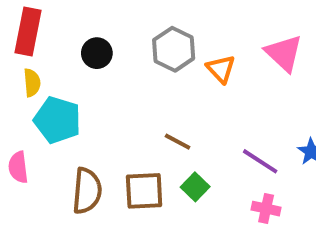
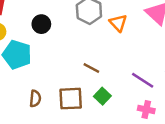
black circle: (97, 53) -> (41, 24), moved
brown semicircle: (87, 191) -> (35, 99), size x0.6

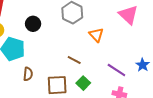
orange triangle: (118, 23) -> (96, 35), moved
brown semicircle: (35, 99) -> (28, 74), moved

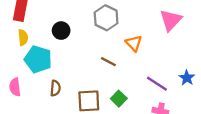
pink triangle: (128, 15) -> (171, 20), turned 30
brown line: (74, 60) -> (108, 62), moved

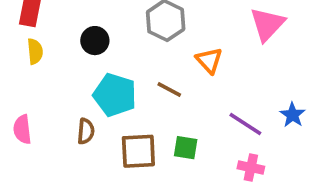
cyan pentagon: (38, 59) -> (115, 95), moved
green square: (119, 99) -> (186, 148), turned -35

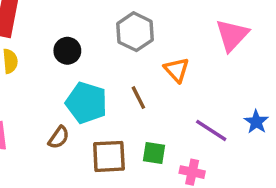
brown line: (169, 90) -> (138, 98), turned 35
brown semicircle: (86, 131) -> (59, 137), turned 30
pink cross: (251, 168) -> (192, 172), moved

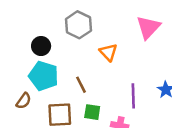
black circle: (67, 51) -> (41, 46), moved
brown line: (138, 98) -> (81, 85), moved
purple line: (211, 130) -> (133, 96), turned 55

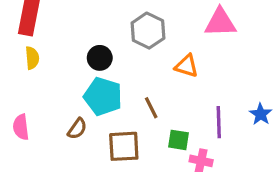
pink triangle: (148, 27) -> (220, 23), moved, turned 45
orange triangle: (108, 52) -> (187, 66), turned -30
green square: (92, 112) -> (179, 140), moved

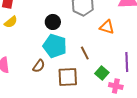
yellow semicircle: (32, 58) -> (11, 22), turned 56
green square: (179, 140) -> (102, 73), turned 32

